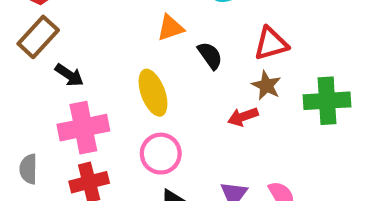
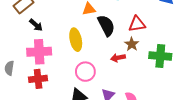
black semicircle: (210, 56) -> (106, 25), size x1.5
pink circle: (161, 154) -> (85, 72), moved

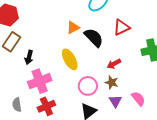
black arrow: (36, 25) -> (29, 57), turned 80
brown star: (132, 44) -> (112, 82), moved

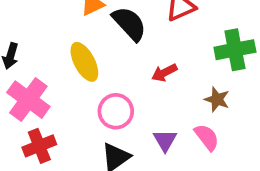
pink cross: (40, 81) -> (28, 100), turned -35
brown star: (112, 82) -> (217, 99), moved

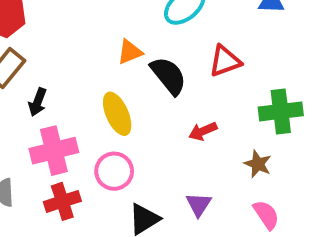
pink cross: (28, 100) -> (54, 151), turned 36
pink circle: (116, 111) -> (114, 171), moved
pink semicircle: (207, 137) -> (266, 215), moved

